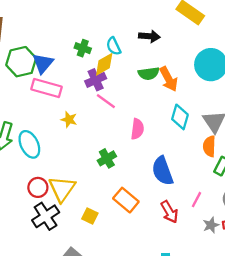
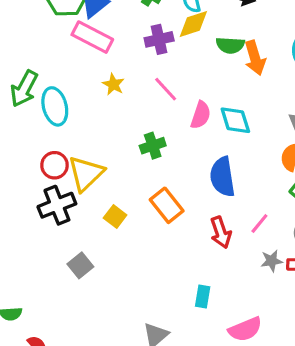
yellow diamond: (104, 64) -> (193, 24), moved
pink line: (106, 101) -> (166, 89), moved
cyan diamond: (180, 117) -> (235, 120), moved, turned -45

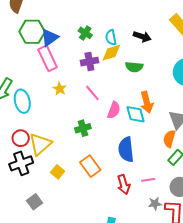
pink rectangle: (92, 37) -> (48, 58), turned 35
orange arrow: (255, 58) -> (147, 102), moved
pink line: (259, 224) -> (148, 180), turned 40

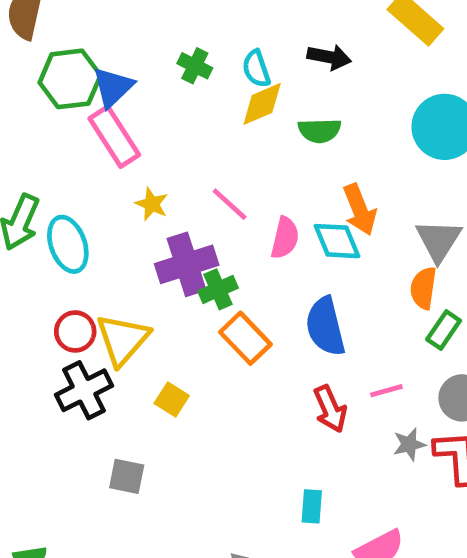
purple cross: (89, 62) -> (187, 264), moved, size x1.4
orange rectangle: (90, 166) -> (245, 338), moved
gray square: (35, 202) -> (127, 476), turned -35

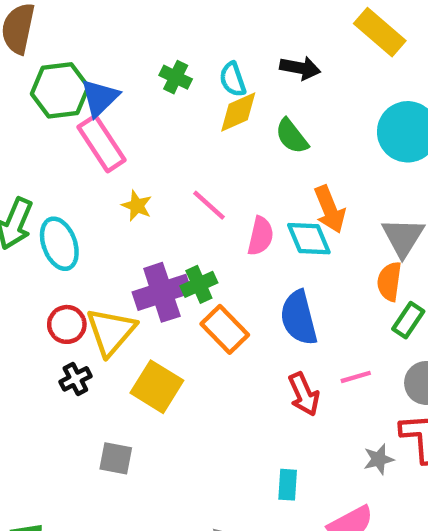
green semicircle: (320, 131) -> (292, 136), turned 54
purple cross: (187, 264) -> (162, 292), moved
black cross: (84, 390) -> (75, 379), size x0.6
yellow square: (172, 399) -> (157, 387), size x1.6
gray star: (409, 444) -> (379, 459), moved

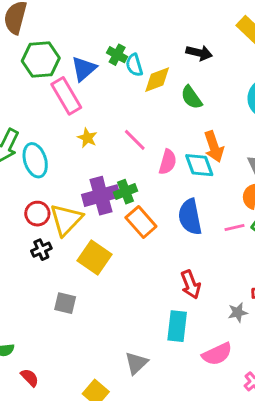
cyan semicircle: (233, 79) -> (134, 65), moved
blue triangle: (100, 98) -> (84, 69), moved
pink line: (356, 377) -> (234, 227), moved
red arrow: (304, 394) -> (191, 285), moved
cyan rectangle: (288, 485) -> (177, 326), size x1.5

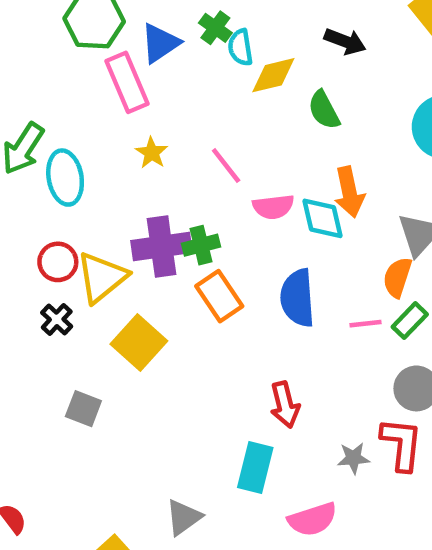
pink semicircle: (168, 162) -> (273, 207), turned 60
black cross: (41, 250) -> (57, 319), turned -30

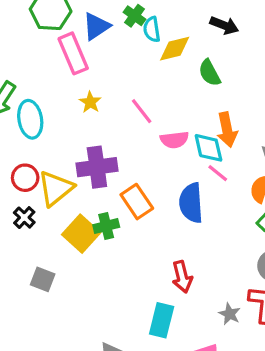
green cross: (201, 245) -> (106, 226), moved
pink line: (365, 324) -> (218, 173), moved, turned 45
gray star: (353, 458) -> (230, 314), turned 30

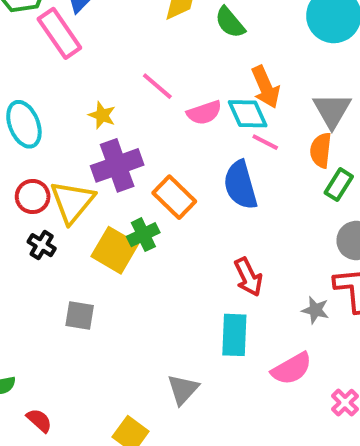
yellow star: (90, 102) -> (102, 115), moved

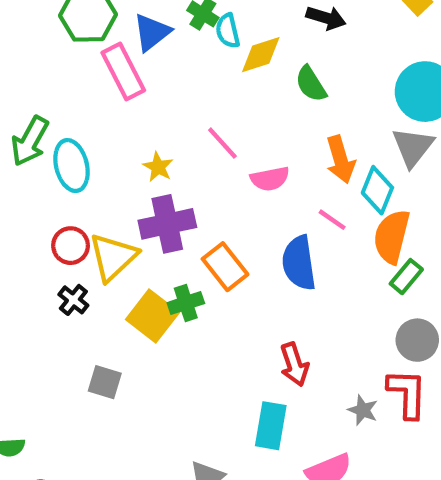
gray triangle: (332, 110) -> (413, 147), moved
cyan diamond: (248, 114) -> (377, 190), moved, turned 39
orange semicircle: (321, 150) -> (392, 237), size x1.4

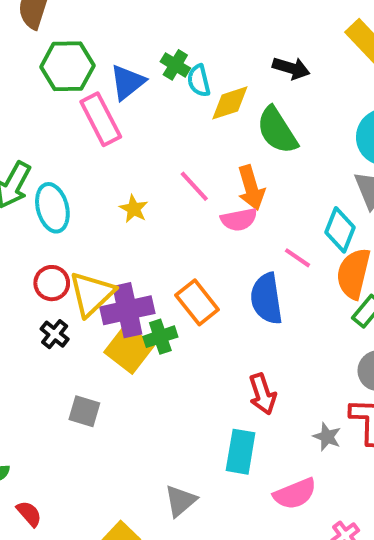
green semicircle: (311, 84) -> (277, 130), size x1.4
orange arrow: (340, 160) -> (251, 188), moved
purple cross: (167, 224) -> (127, 310), moved

